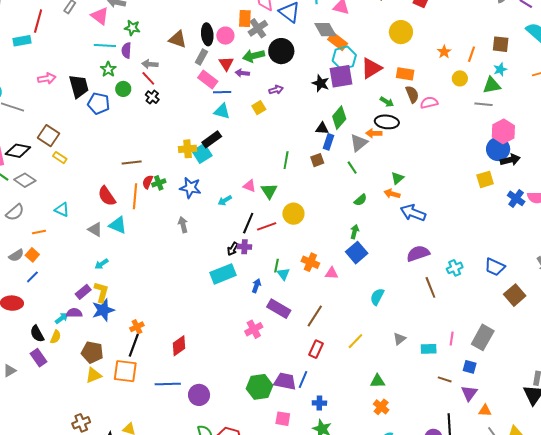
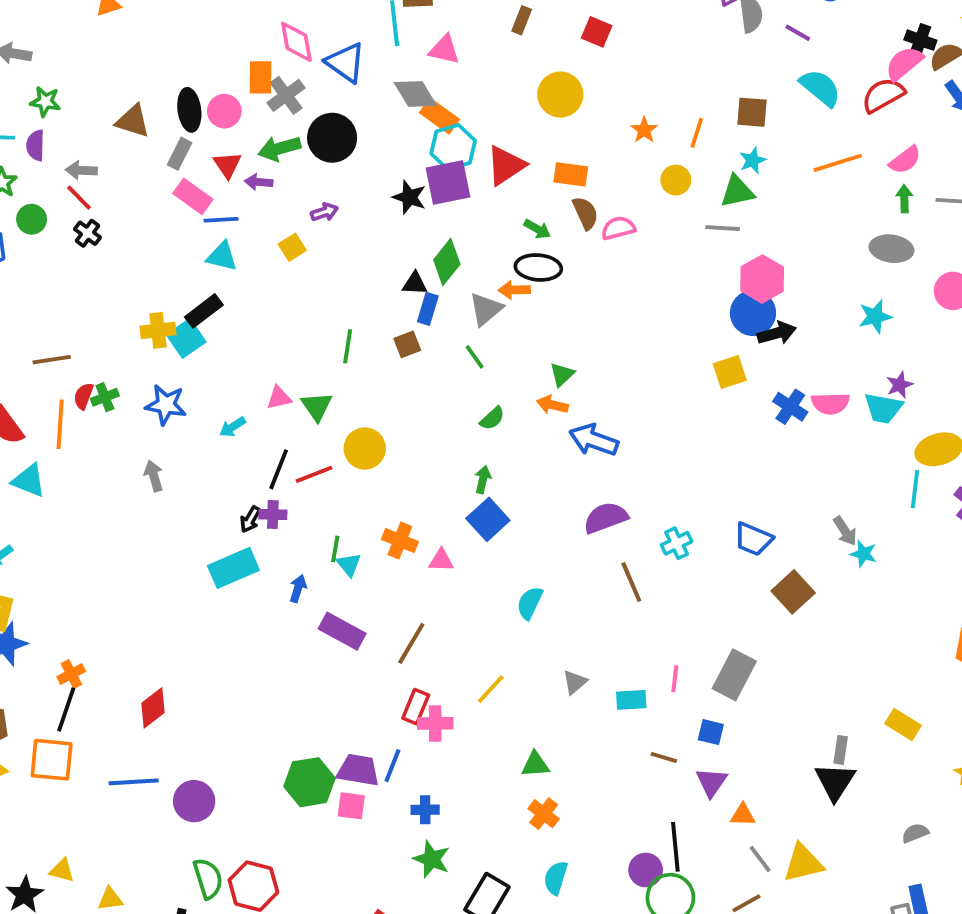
pink triangle: (249, 186) -> (279, 398), turned -32
pink cross: (254, 329) -> (435, 723), moved, turned 30
pink square: (283, 419) -> (351, 806), moved

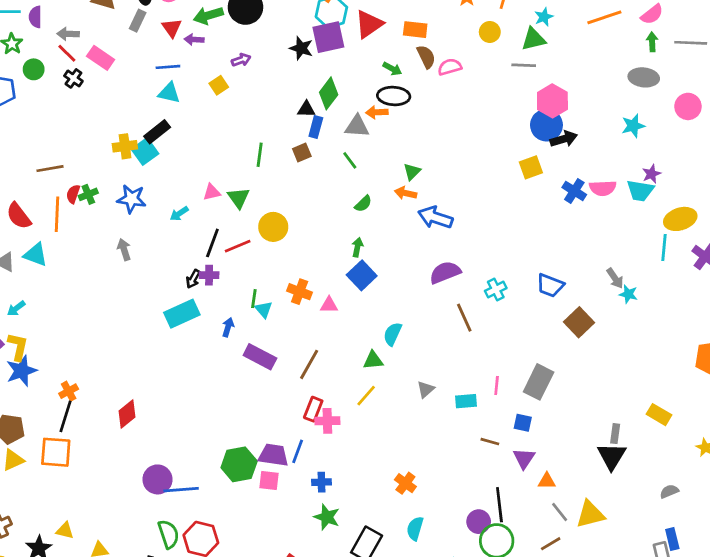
pink rectangle: (193, 196) -> (101, 58), moved
gray triangle: (486, 309) -> (357, 126), turned 45
green triangle: (535, 765) -> (373, 360), moved
blue line: (134, 782) -> (181, 490), moved

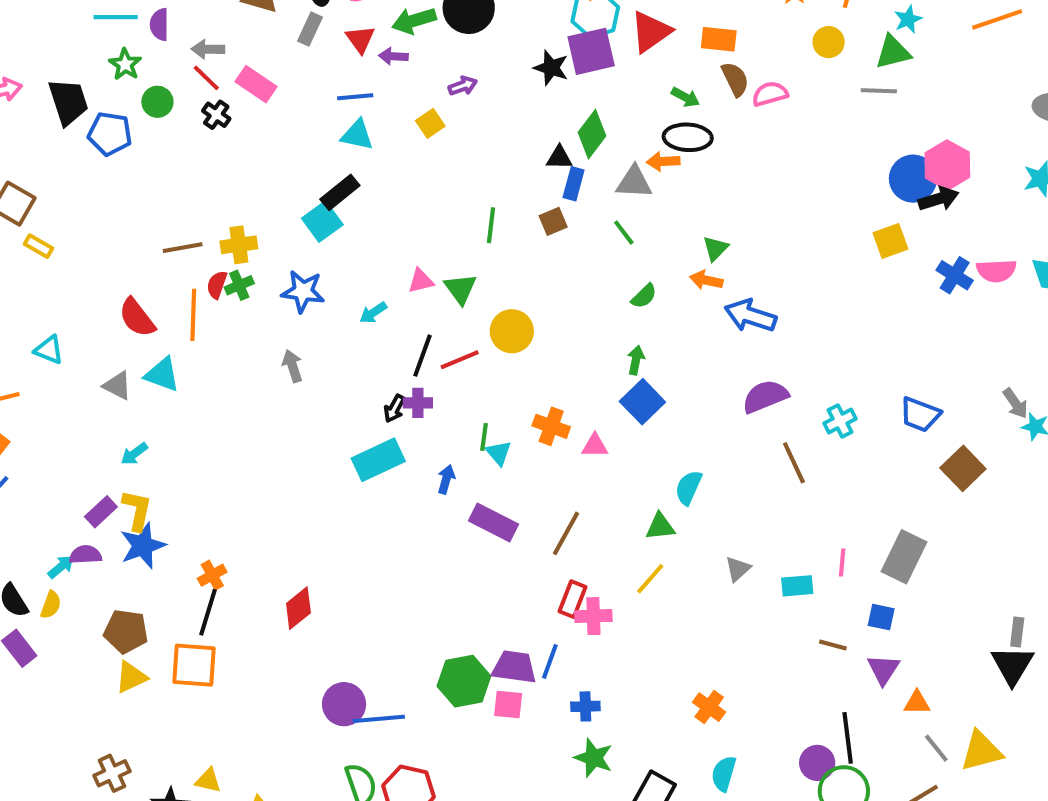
pink hexagon: (552, 101) -> (947, 165), moved
yellow cross: (125, 146) -> (239, 245), moved

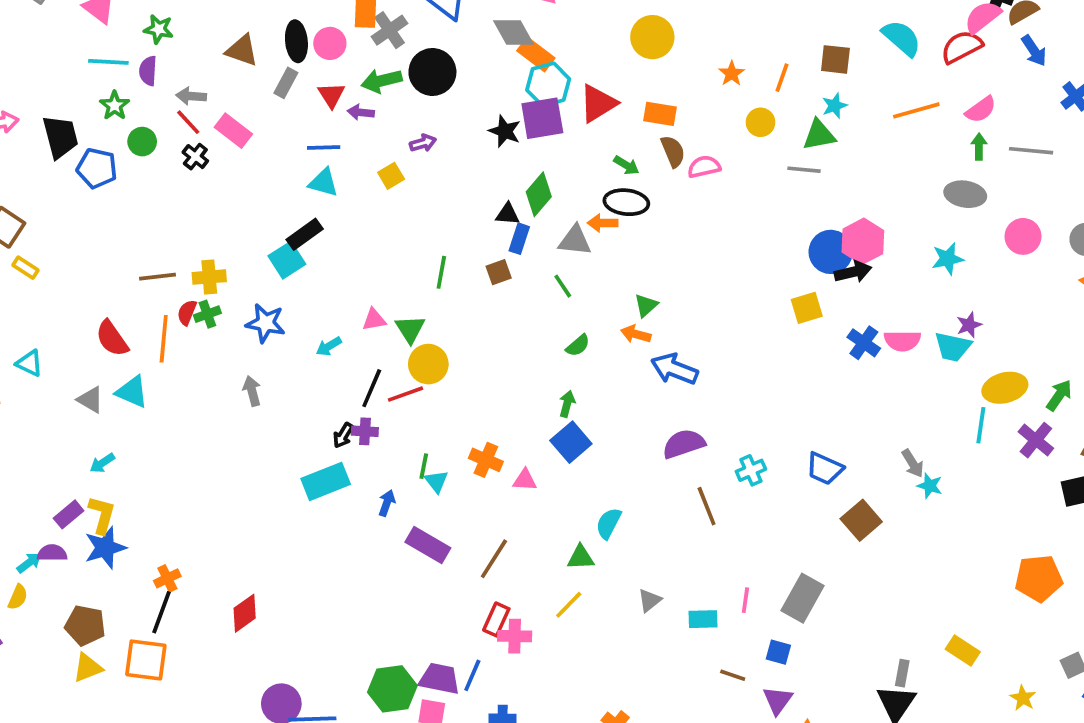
yellow circle: (512, 331) -> (428, 364), moved

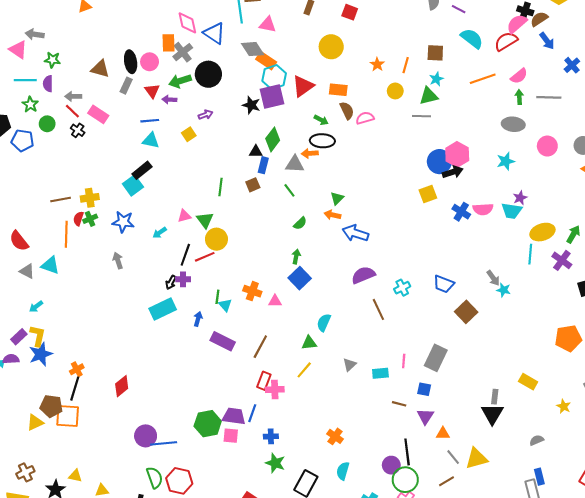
red semicircle: (112, 338) -> (19, 241), moved
brown pentagon: (85, 625) -> (51, 406), moved

